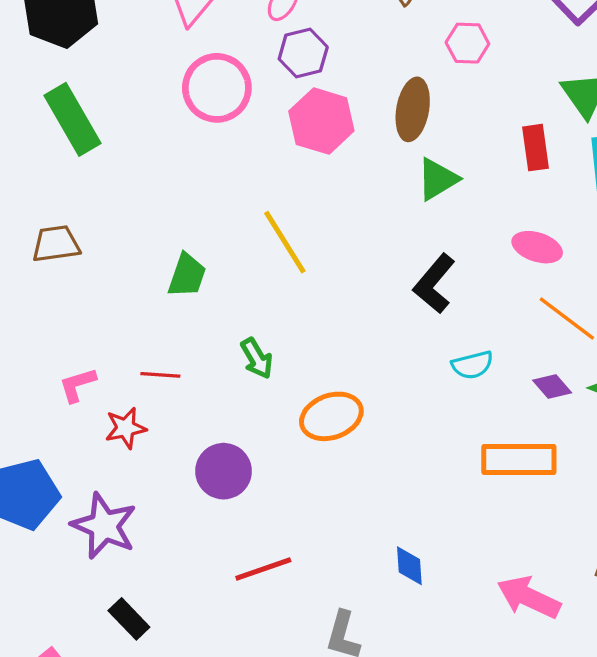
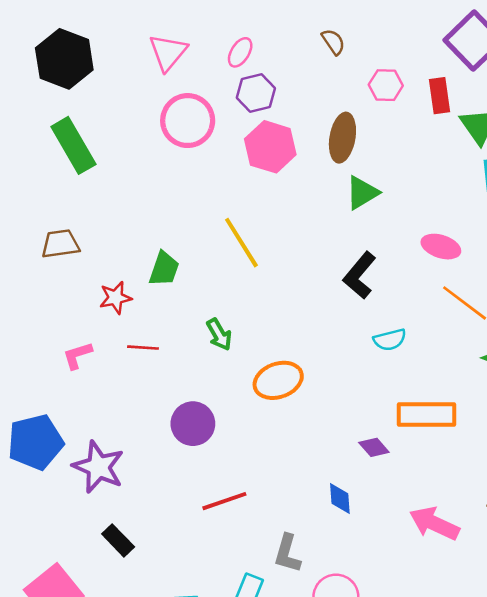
red rectangle: (535, 148) -> (440, 96), moved
purple diamond: (552, 387) -> (374, 447), moved
red star: (126, 428) -> (115, 298), moved

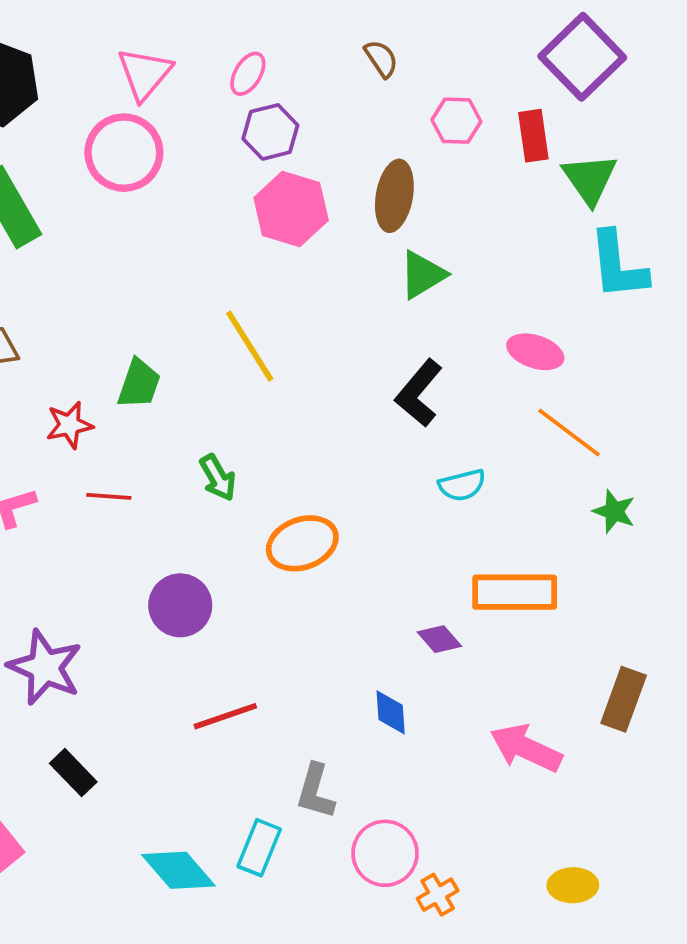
pink circle: (188, 121) -> (124, 153), moved

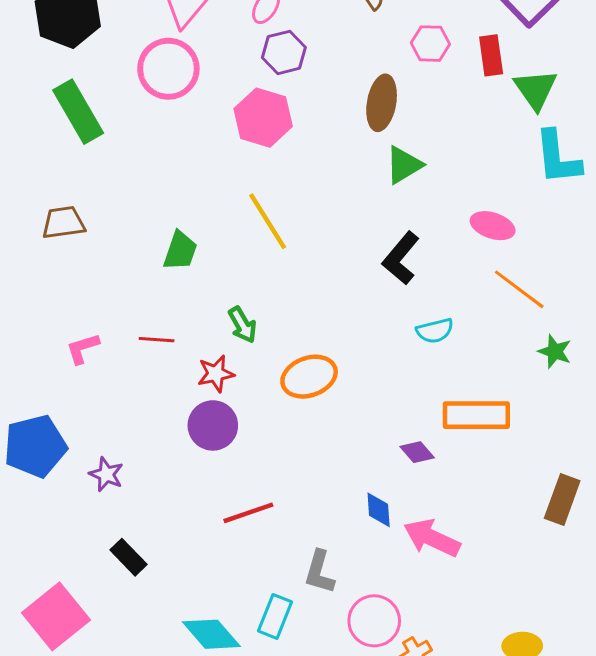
pink hexagon: (291, 209) -> (263, 118), moved
red star: (69, 425) -> (216, 374), moved
purple star: (45, 667) -> (106, 474), size x0.6
pink arrow: (526, 748) -> (432, 538), moved

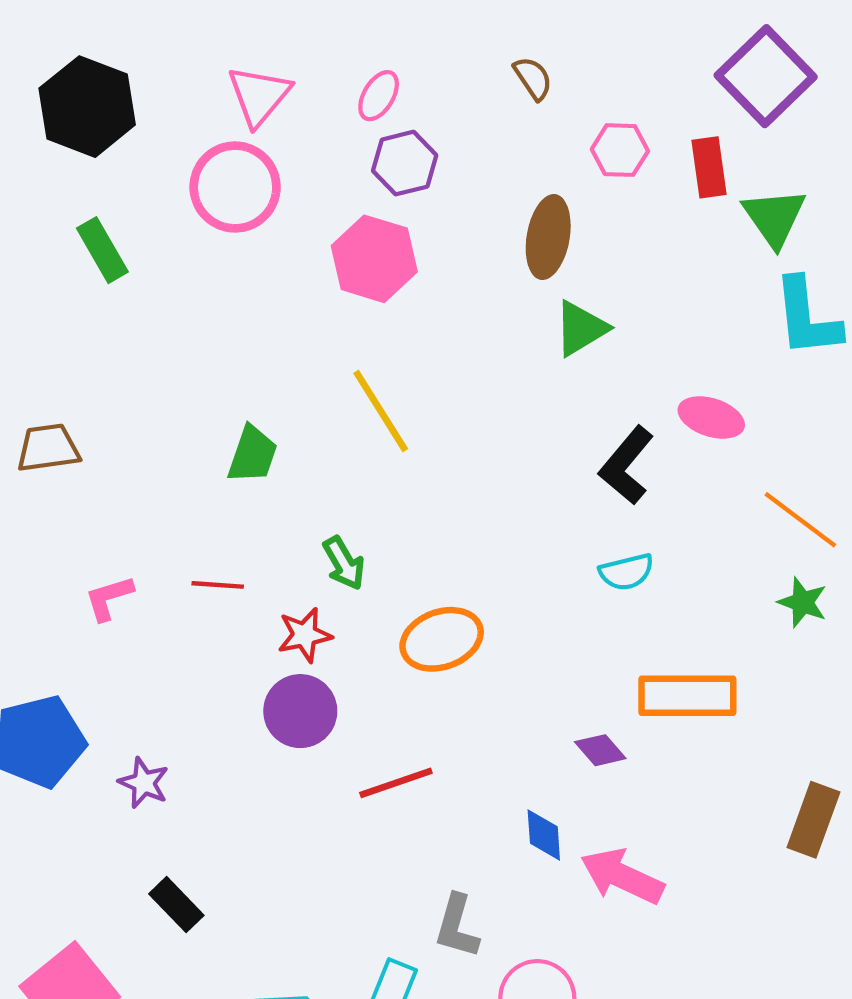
green rectangle: (78, 112) -> (102, 250), size x0.7
brown trapezoid: (63, 223) -> (48, 448), moved
black L-shape: (401, 258) -> (626, 465), moved
orange line: (519, 289) -> (800, 520), moved
red line: (248, 513) -> (396, 783), moved

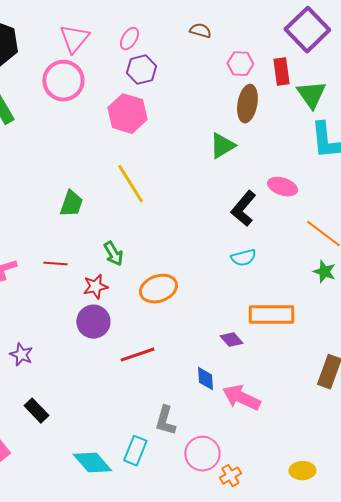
brown semicircle: (533, 78) -> (200, 31), turned -40
brown ellipse: (548, 237) -> (247, 104), moved

